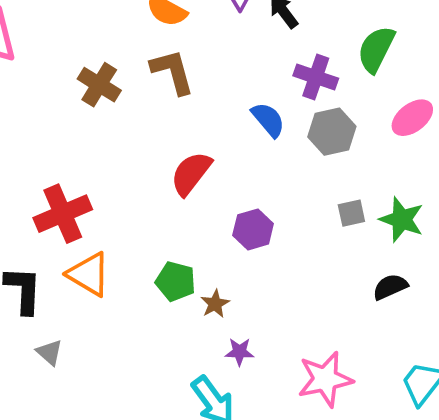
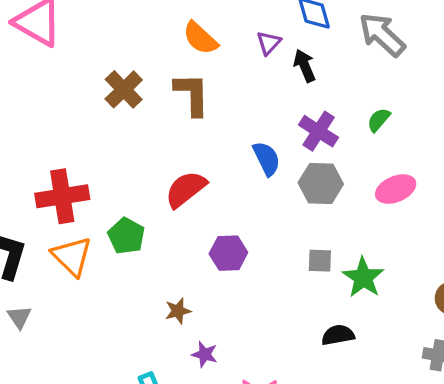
green semicircle: (376, 49) -> (379, 120), size x0.6
green pentagon: (176, 281) -> (126, 236), moved
purple star: (239, 352) -> (205, 354), moved

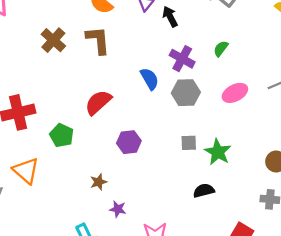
orange triangle: (72, 256) -> (26, 171), moved

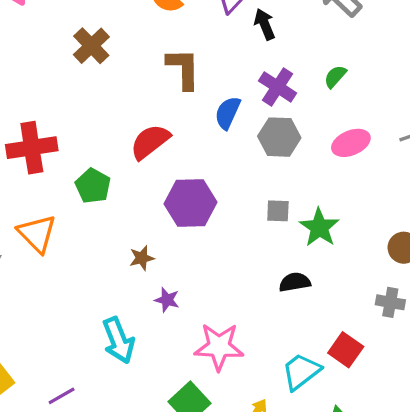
brown L-shape: (98, 40) -> (183, 69), moved
blue semicircle: (149, 79) -> (228, 113), turned -130
purple hexagon: (129, 142) -> (190, 203), size x1.4

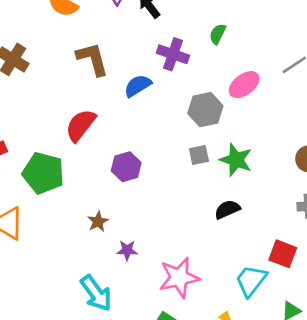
blue semicircle: (228, 113) -> (138, 86), turned 48
gray hexagon: (279, 137) -> (205, 110), moved
green pentagon: (93, 186) -> (43, 173), size x1.4
purple hexagon: (190, 203) -> (126, 167), size x0.7

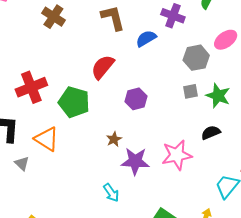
purple star: (127, 250) -> (135, 161), size x1.8
pink star: (179, 278) -> (177, 155), moved
cyan arrow: (96, 293) -> (111, 193), size x0.7

